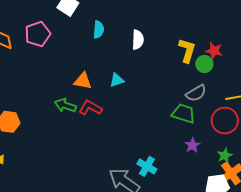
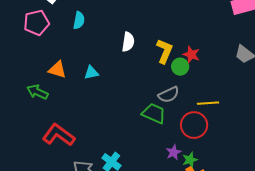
pink pentagon: (38, 34) -> (37, 23), moved
white semicircle: (138, 40) -> (128, 42), moved
red L-shape: (90, 108) -> (59, 135), moved, size x1.4
purple star: (192, 145) -> (174, 152), moved

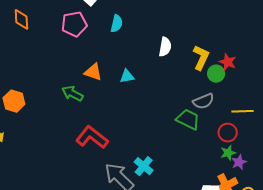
red circle: (194, 125) -> (228, 133), size x0.7
purple star: (174, 152) -> (239, 162), moved
green star: (190, 160) -> (228, 153), moved

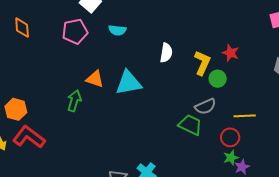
cyan semicircle: (117, 24) -> (117, 30), turned 84
red star: (228, 62) -> (231, 53), moved
cyan triangle: (127, 76) -> (129, 83), size x1.8
green arrow: (72, 93) -> (74, 101), turned 80
red L-shape: (92, 137) -> (29, 137), moved

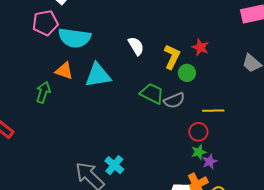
cyan semicircle: (117, 30) -> (75, 38), moved, size x1.8
white semicircle: (166, 53) -> (136, 46), turned -42
green trapezoid: (190, 125) -> (152, 93), moved

